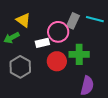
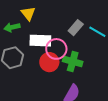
pink circle: (58, 32) -> (56, 49), moved
white rectangle: (42, 43) -> (40, 41), size x1.5

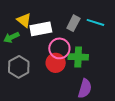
white rectangle: (40, 41) -> (41, 29), moved

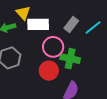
cyan line: (95, 22) -> (93, 28), turned -66
red circle: (56, 63) -> (49, 71), moved

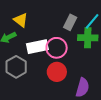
white rectangle: (38, 24) -> (37, 47), moved
green cross: (70, 59) -> (88, 38), moved

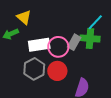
gray rectangle: (70, 22) -> (74, 42), moved
gray hexagon: (16, 67) -> (34, 69), moved

